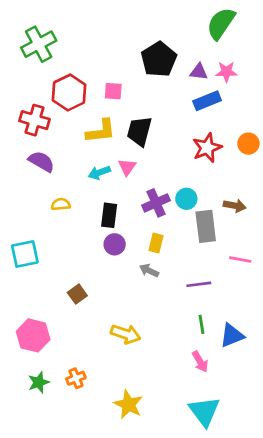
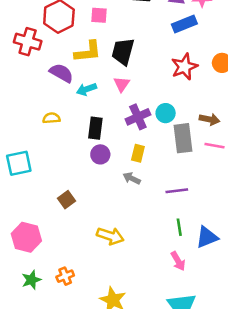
purple semicircle: (41, 162) -> (61, 73), moved
pink triangle: (127, 167) -> (122, 84), moved
pink line: (240, 260) -> (214, 146), moved

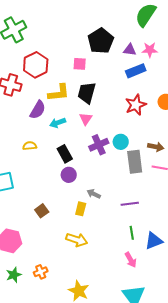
pink square: (99, 15) -> (80, 64), moved
purple semicircle: (61, 73) -> (38, 110), turned 90
black rectangle: (95, 128) -> (65, 154), turned -36
yellow rectangle: (138, 153) -> (81, 209), moved

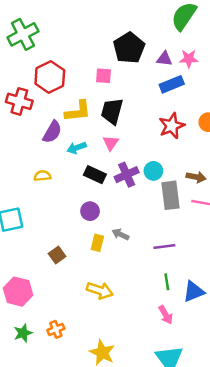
black rectangle: (65, 154) -> (95, 175), moved, turned -36
yellow rectangle: (81, 209) -> (97, 243), moved

